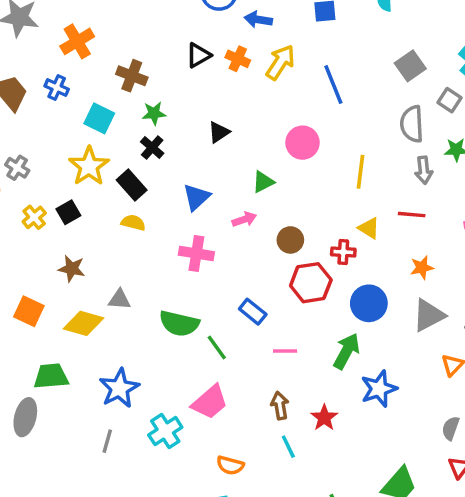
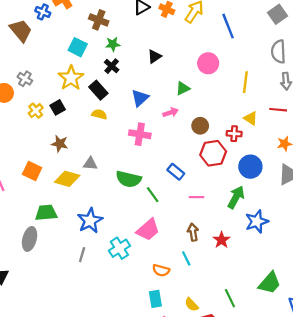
blue cross: (57, 88) -> (43, 12), moved
cyan line: (288, 447) -> (186, 258), moved

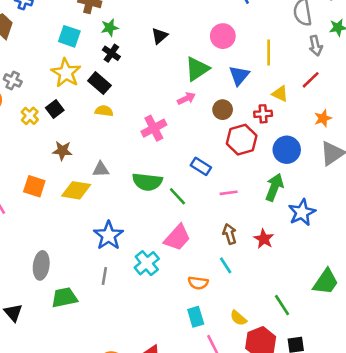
green triangle: (183, 88) -> (197, 69), size x1.5
blue triangle: (140, 98) -> (239, 75), moved
red line: (278, 110) -> (311, 80), turned -42
pink cross: (140, 134) -> (154, 128), turned -30
green trapezoid: (46, 213) -> (64, 298), moved

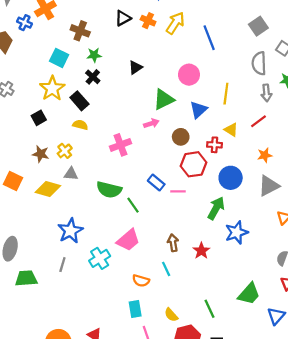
yellow cross: (30, 116) -> (65, 151), moved
pink line: (229, 193) -> (178, 191), moved

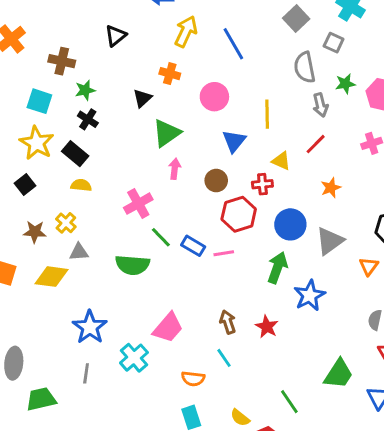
orange cross: (148, 21) -> (170, 74), moved
green triangle: (164, 99) -> (167, 133), moved
pink arrow: (151, 123) -> (175, 169), turned -56
gray triangle: (269, 186) -> (330, 241), moved
green line: (133, 205) -> (161, 237), moved

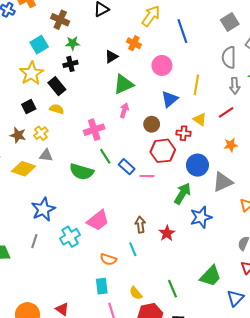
cyan square: (39, 101) -> (39, 45), turned 30
black cross: (88, 119) -> (70, 64), turned 32
black square: (25, 184) -> (29, 107), moved

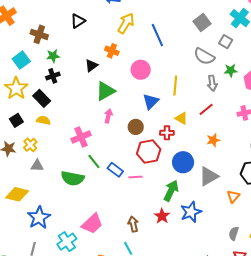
gray semicircle: (229, 57) -> (204, 56), turned -55
yellow diamond: (23, 169) -> (17, 194), moved
red star: (167, 233) -> (162, 216), moved

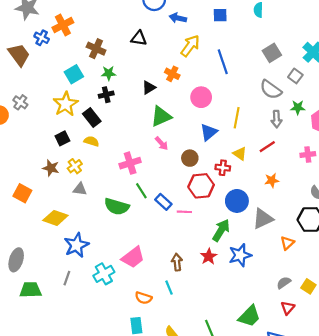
black triangle: (78, 21) -> (139, 38), turned 35
pink arrow: (108, 116) -> (162, 143), turned 120
gray semicircle: (234, 233) -> (284, 283), turned 32

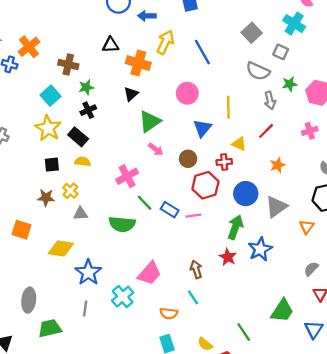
orange cross: (172, 74) -> (138, 63), moved, size x1.5
black square: (62, 138) -> (52, 165), turned 32

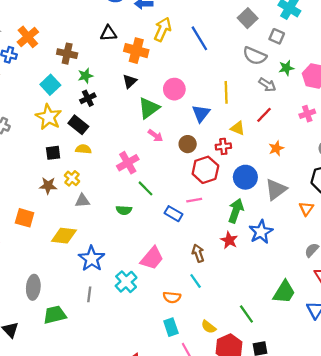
pink circle: (187, 93) -> (174, 89), moved
gray arrow: (270, 101) -> (267, 85), turned -42
blue rectangle: (170, 210) -> (174, 214), moved
green semicircle: (122, 224) -> (124, 210), size x0.6

